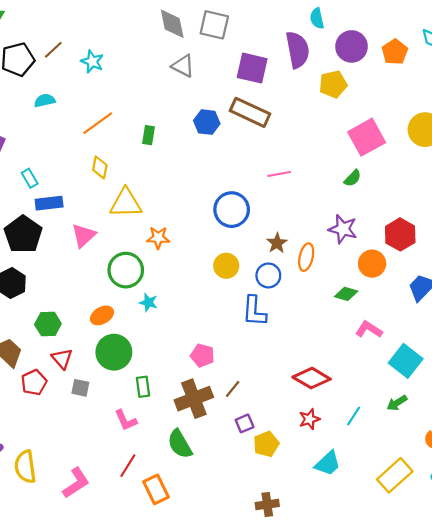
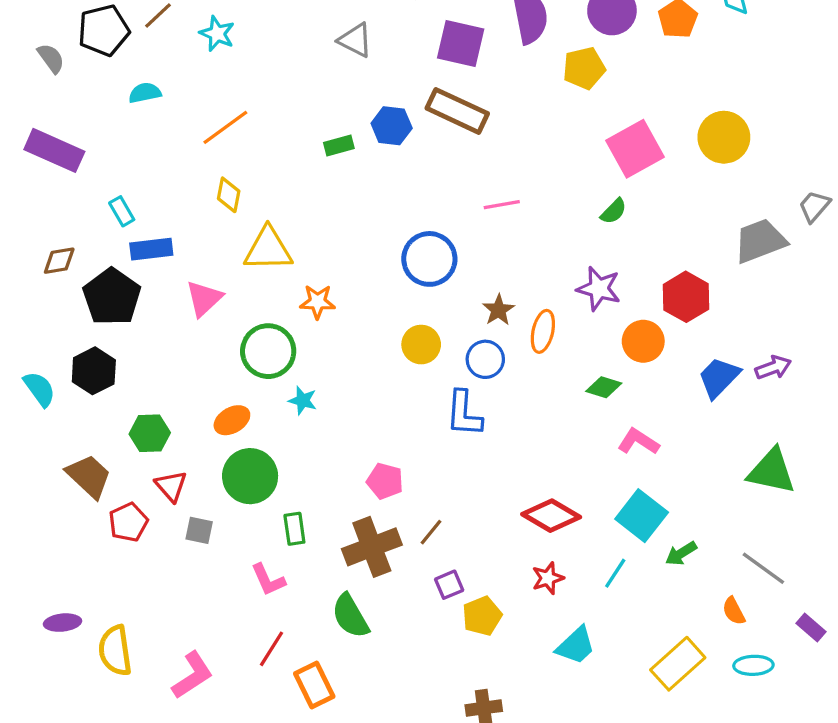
green rectangle: (148, 135) -> (339, 145), moved, turned 66
cyan square: (406, 361) -> (642, 516), moved

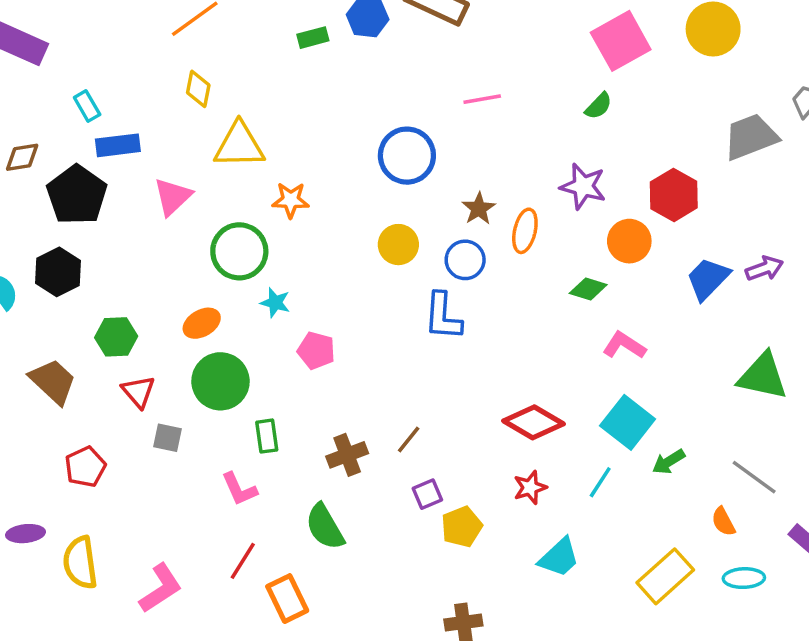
pink pentagon: (385, 481) -> (316, 351), moved
red pentagon: (128, 522) -> (85, 467), moved
brown cross: (372, 547) -> (347, 455), size x0.7

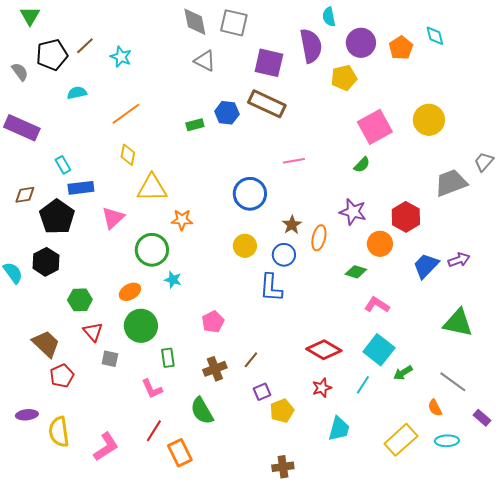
pink pentagon: (316, 351) -> (213, 322), moved, turned 30
brown trapezoid: (53, 381) -> (46, 344), moved
cyan trapezoid: (559, 558) -> (339, 429), turned -32

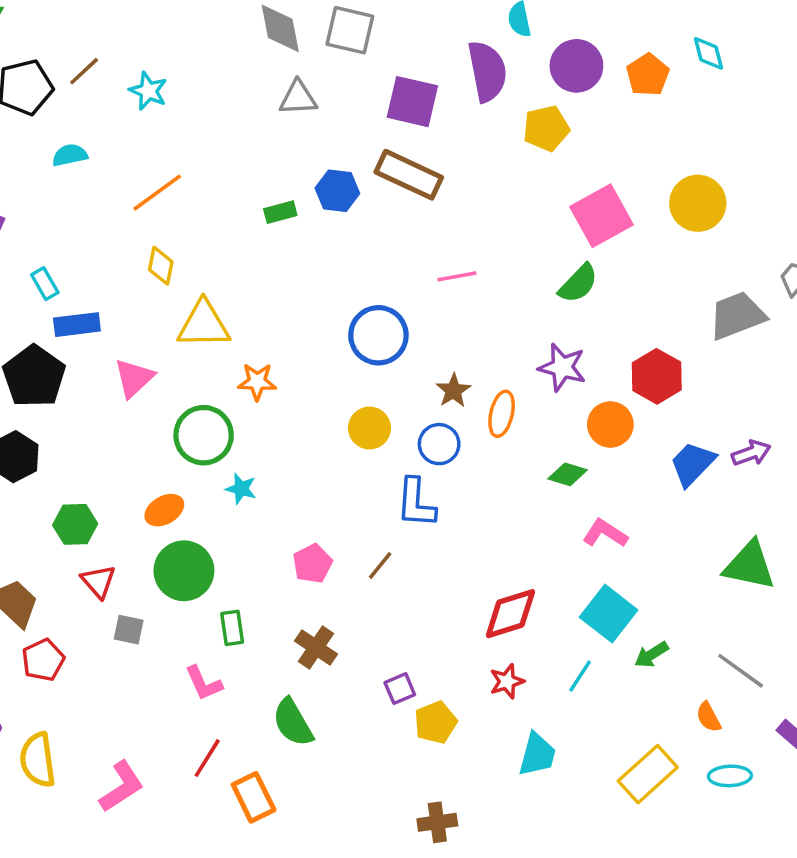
gray triangle: (205, 61) -> (298, 98), turned -30
green semicircle: (362, 165) -> (578, 284), size x1.4
red diamond: (324, 350) -> (510, 614), turned -48
brown line: (251, 360) -> (380, 565), moved
brown cross: (215, 369) -> (316, 647), turned -35

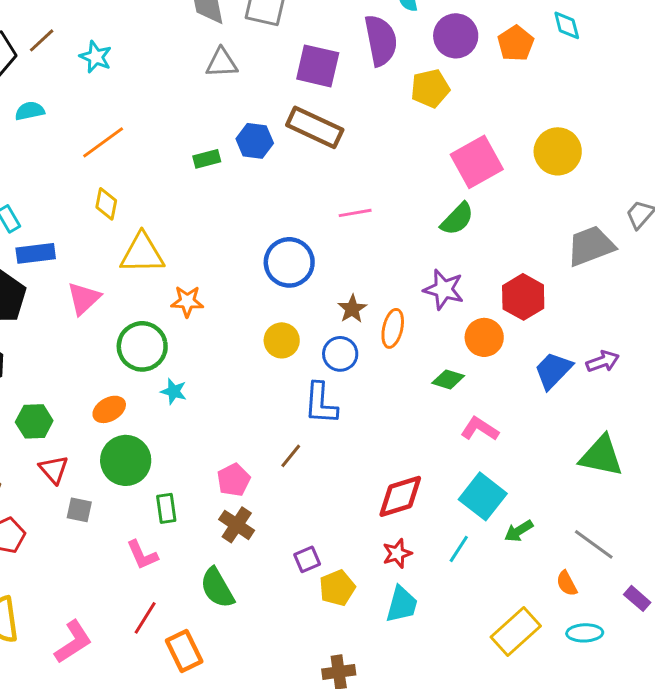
pink pentagon: (312, 564) -> (234, 480), moved
cyan trapezoid: (537, 755) -> (402, 604), moved

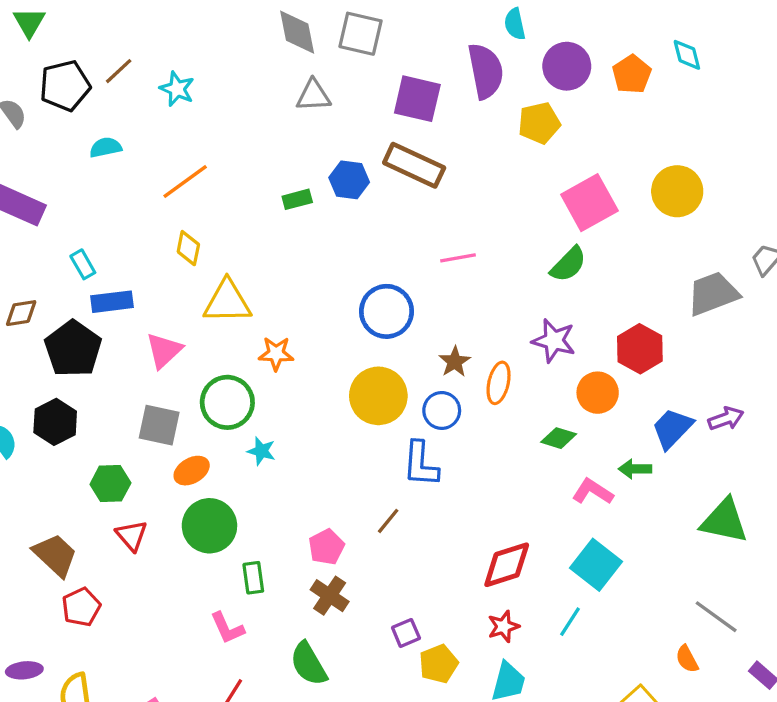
yellow circle: (282, 340) -> (378, 396), size x1.5
gray square: (79, 510) -> (159, 425), moved, size x1.5
green arrow: (519, 531) -> (635, 469), moved, turned 32

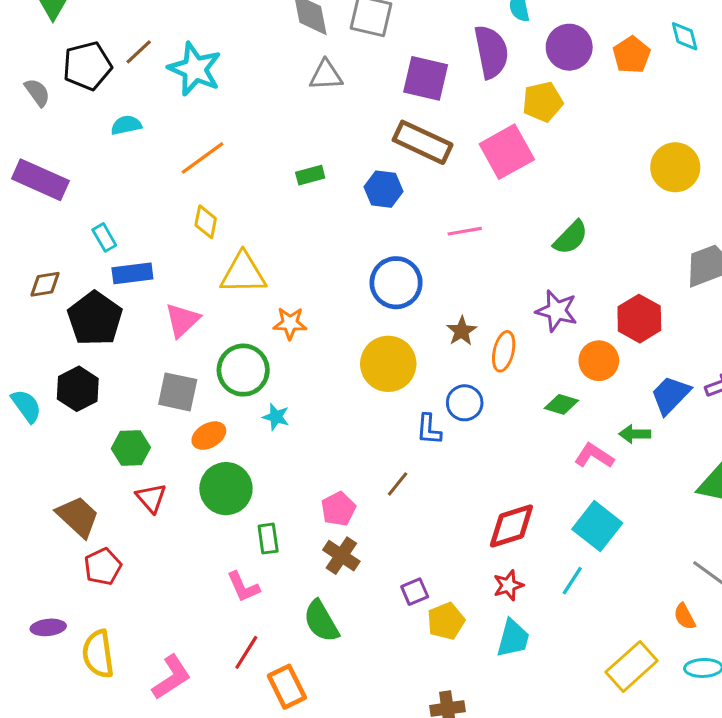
cyan star: (177, 89) -> (195, 69), size x1.6
blue hexagon: (349, 180) -> (384, 189), moved
pink square: (589, 203) -> (507, 152), moved
blue circle: (442, 410) -> (465, 403), moved
blue L-shape: (421, 464) -> (429, 429), size x0.7

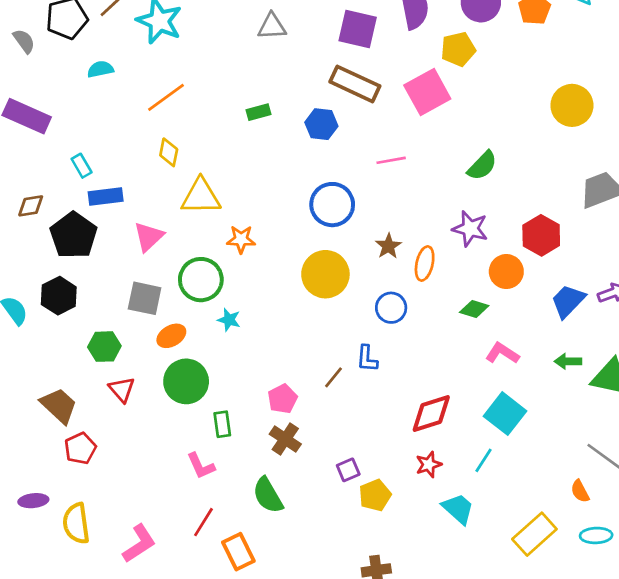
blue L-shape: (429, 429) -> (367, 359), moved
green arrow: (635, 434) -> (568, 361), moved
cyan trapezoid: (513, 638) -> (458, 509), moved, turned -63

